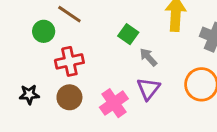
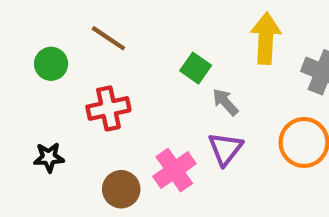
green circle: (44, 31) -> (51, 64), moved
brown circle: (69, 97) -> (121, 189), moved

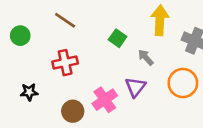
green circle: (51, 64) -> (20, 36), moved
gray arrow: (225, 102) -> (146, 57), moved

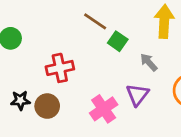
brown line: (65, 20) -> (95, 21), moved
brown circle: (73, 111) -> (47, 106), moved

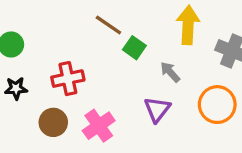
black star: (20, 100) -> (16, 88), moved
pink cross: (104, 109) -> (99, 126), moved

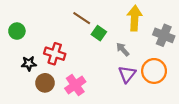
red cross: (68, 79) -> (55, 54), turned 30
black star: (16, 88) -> (29, 63), moved
purple triangle: (157, 109) -> (127, 74), moved

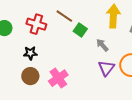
red cross: (55, 54) -> (36, 24), moved
black star: (29, 63) -> (30, 53), moved

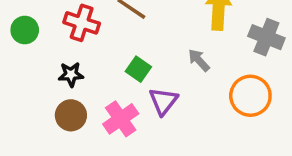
green square: (80, 30) -> (138, 69), moved
purple triangle: (106, 68) -> (163, 101), moved

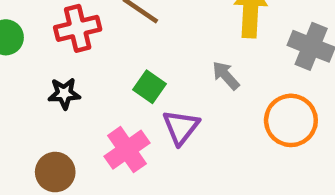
red cross: (82, 23) -> (78, 28), turned -32
brown circle: (71, 115) -> (55, 172), moved

